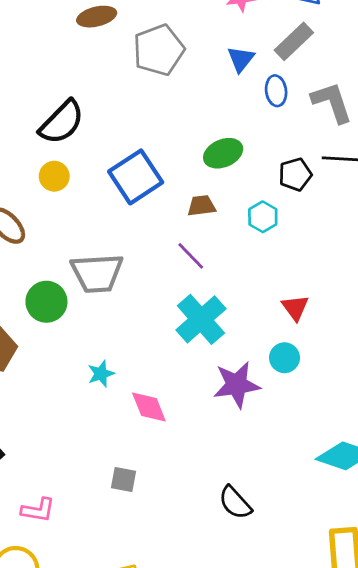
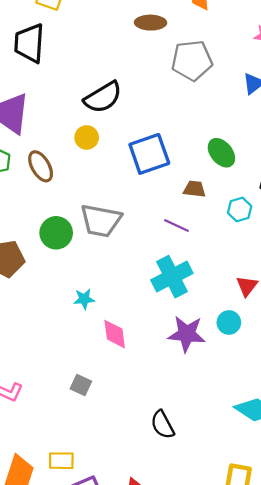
green ellipse: (223, 153) -> (221, 153), turned 60
purple line: (191, 256) -> (176, 226), turned -35

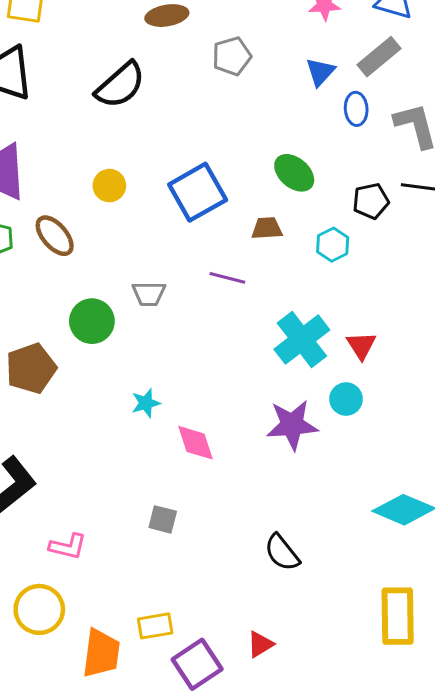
gray pentagon: (192, 60) -> (232, 56), size x0.7
black semicircle: (103, 97) -> (120, 85), moved
gray trapezoid: (101, 221) -> (149, 294), size x0.6
purple line: (176, 226) -> (227, 278), moved
cyan cross: (172, 277) -> (302, 340), moved

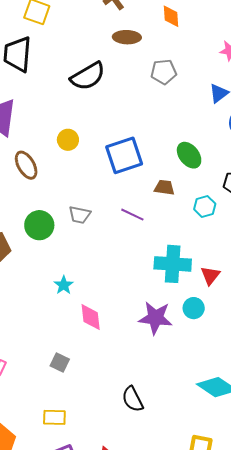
cyan cross: (302, 340) -> (173, 264), turned 30
cyan star: (146, 403) -> (64, 285), turned -30
yellow rectangle: (155, 626) -> (54, 417), moved

